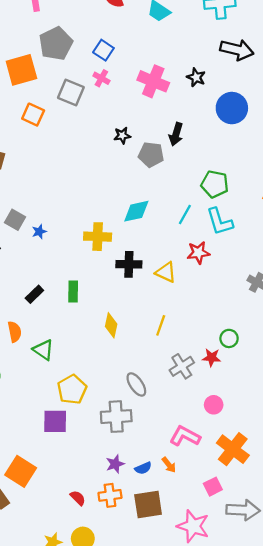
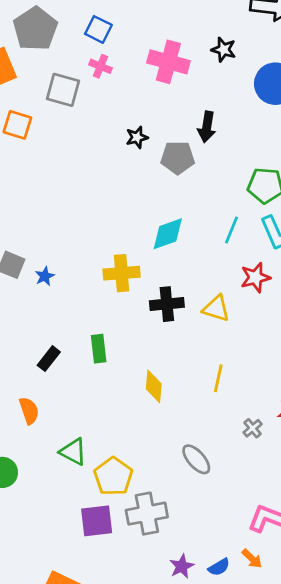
green triangle: (43, 350) -> (73, 452), moved
gray cross: (182, 366) -> (253, 428), size x0.6
gray cross: (116, 417) -> (147, 514), moved

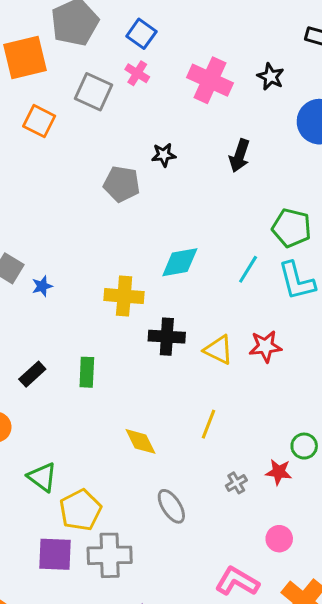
gray pentagon: (178, 158) -> (122, 184), moved
red star: (255, 277) -> (265, 346), moved
yellow diamond: (154, 386) -> (140, 441), moved, turned -40

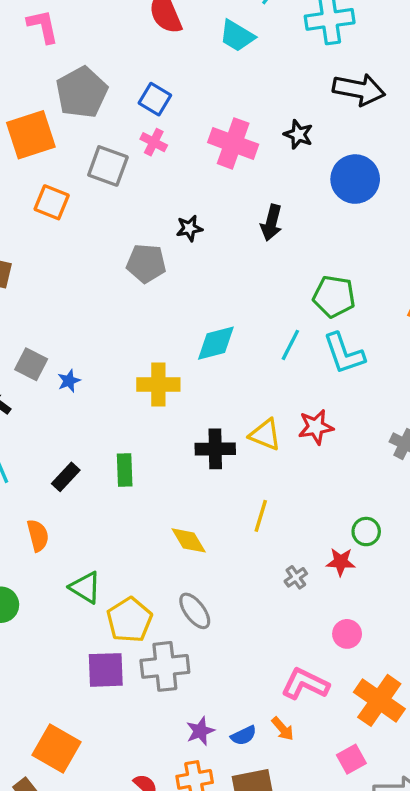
black cross: (167, 337) -> (215, 449), moved
gray ellipse: (171, 506) -> (195, 611), moved

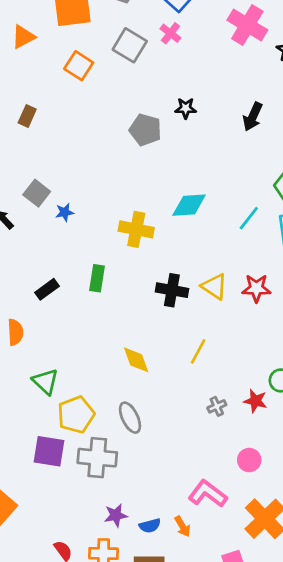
pink cross: (233, 143) -> (247, 25), moved
green rectangle: (125, 470) -> (97, 278), moved

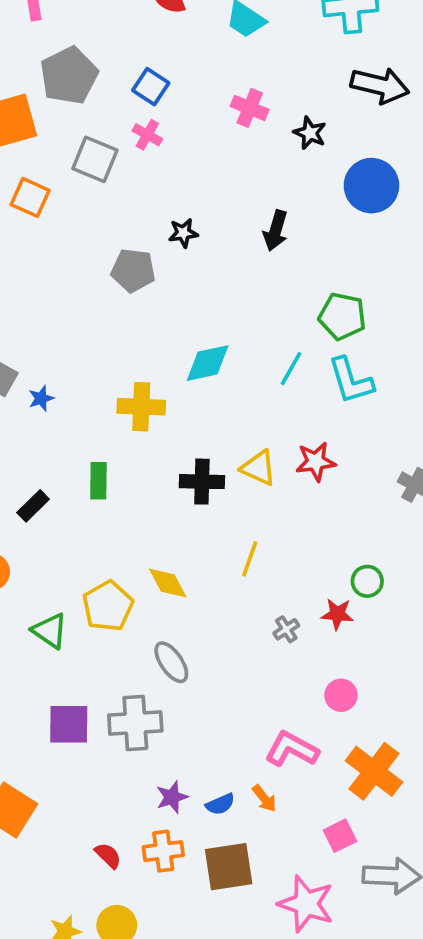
pink cross: (247, 25) -> (250, 108), size x0.7
yellow pentagon: (76, 415) -> (108, 606), moved

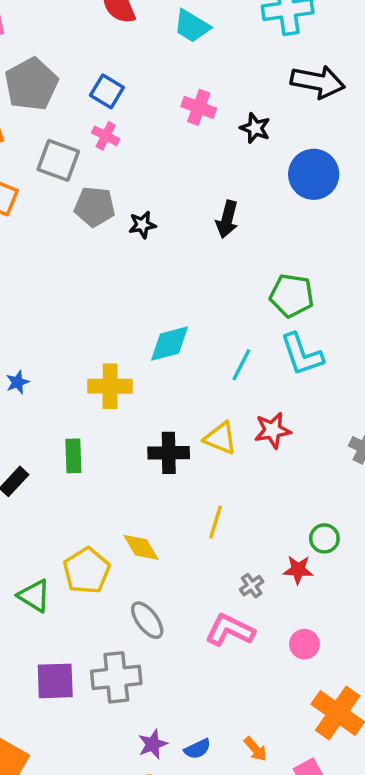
gray pentagon: (133, 270) -> (95, 207), moved
cyan line: (291, 369) -> (241, 365), moved
pink L-shape: (292, 749) -> (230, 630), moved
orange arrow: (264, 798) -> (255, 749), moved

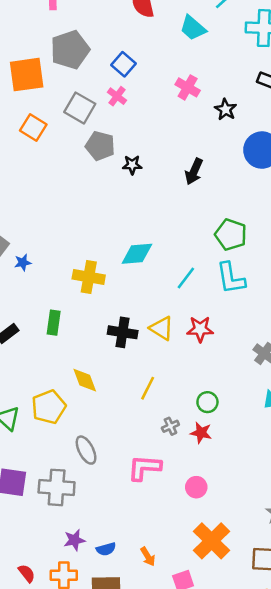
green circle: (324, 538) -> (207, 402), moved
yellow diamond: (141, 547) -> (85, 380), moved
gray cross: (252, 586) -> (170, 426), moved
pink L-shape: (230, 630) -> (144, 468), turned -32

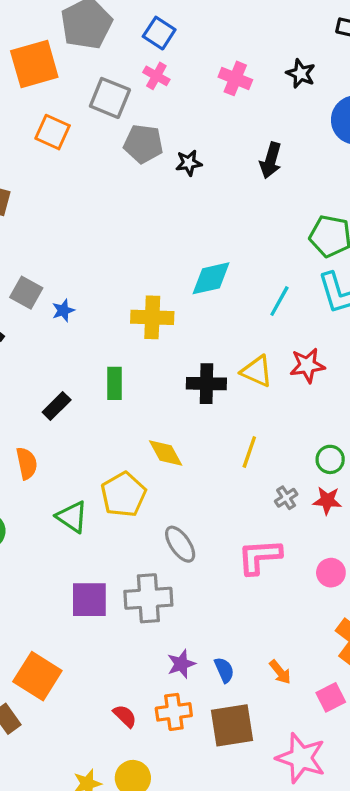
pink cross: (188, 87) -> (235, 78), moved
blue semicircle: (106, 549) -> (224, 670), turned -90

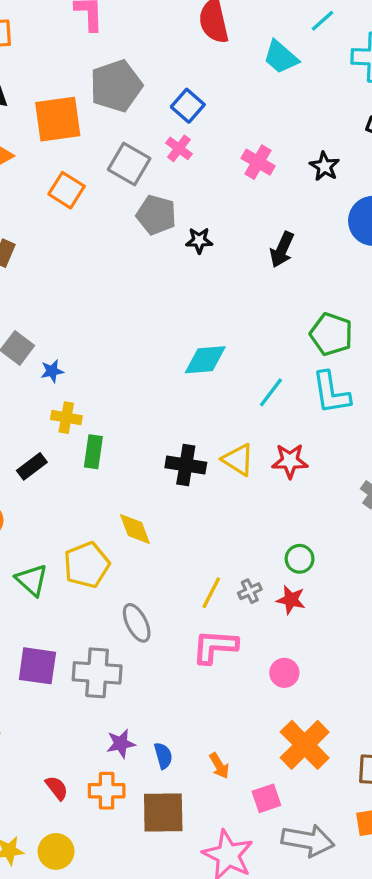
yellow cross: (152, 317) -> (66, 418), moved, size x0.7
yellow line: (249, 452) -> (211, 593), moved

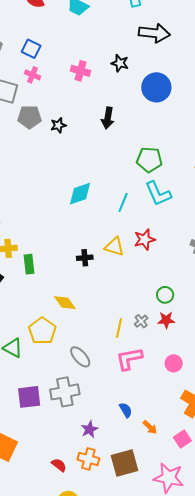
black cross: (186, 465) -> (85, 258), size x0.7
blue semicircle: (163, 756) -> (126, 410), moved
orange cross: (107, 791) -> (88, 459), turned 30

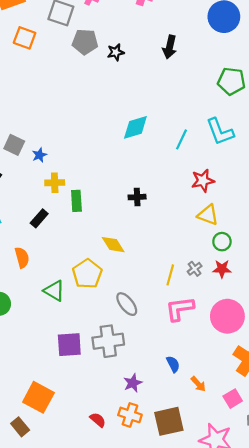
green pentagon: (149, 160) -> (231, 81), moved
yellow triangle: (114, 247) -> (208, 215), moved
pink circle: (174, 363) -> (227, 316), size x1.8

